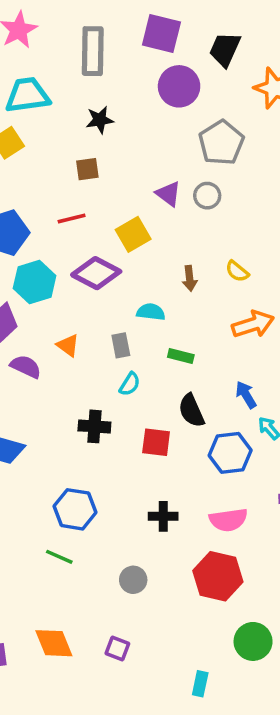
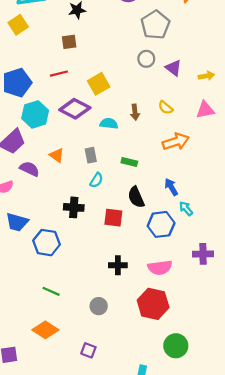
purple triangle: (168, 194) -> (174, 68), moved
cyan semicircle: (151, 312) -> (109, 123), moved
blue hexagon: (75, 509) -> (46, 243), moved
orange diamond: (54, 643) -> (45, 330), moved, turned -35

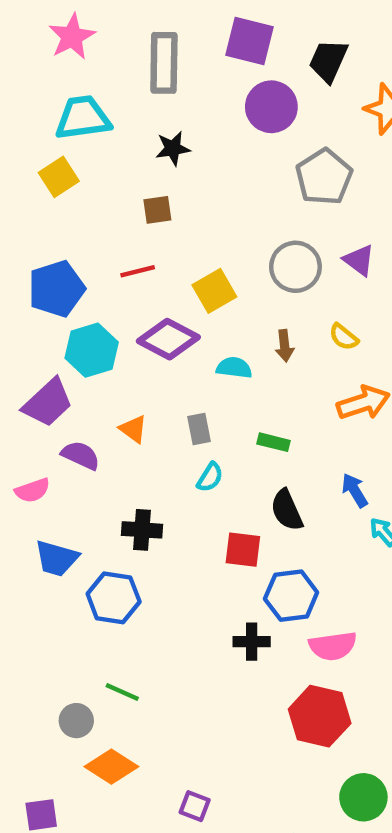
gray circle: (146, 59) -> (295, 267), moved, size x1.5
black cross: (74, 207) -> (142, 530), moved
blue hexagon: (161, 224) -> (291, 596), moved
gray circle: (99, 306) -> (76, 721), moved

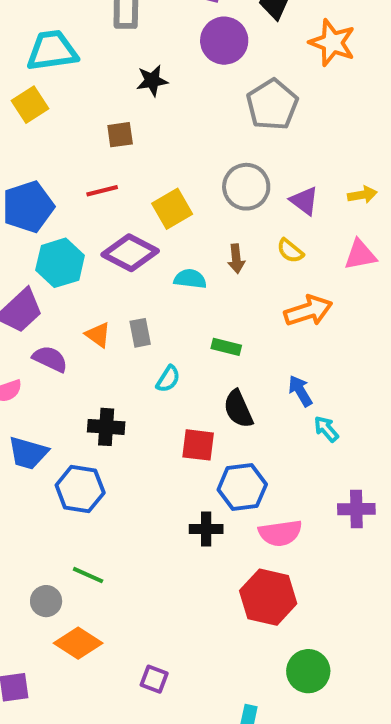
black star: (173, 148) -> (152, 81), moved
purple triangle: (359, 260) -> (304, 201), moved
gray rectangle: (199, 429) -> (140, 333), moved

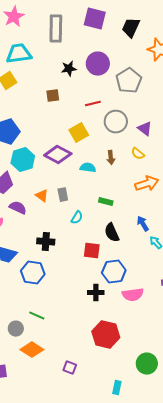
purple circle: (224, 41) -> (98, 64), moved
red line: (102, 191) -> (93, 104), moved
red hexagon: (268, 597) -> (106, 335), moved

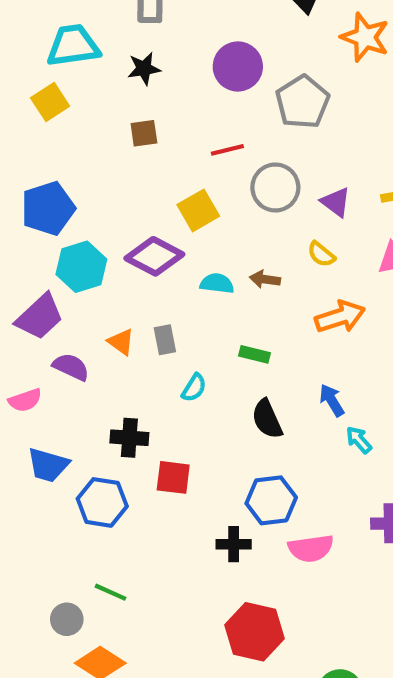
black star: (69, 69) -> (144, 69), moved
brown arrow: (111, 158) -> (265, 279), moved, turned 104
red square: (92, 251) -> (173, 477), moved

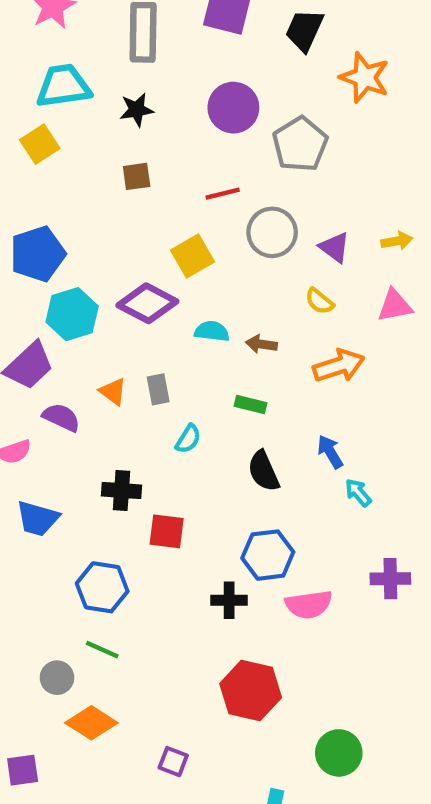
brown arrow: (265, 279) -> (261, 344), moved
blue hexagon: (102, 502) -> (102, 587), moved

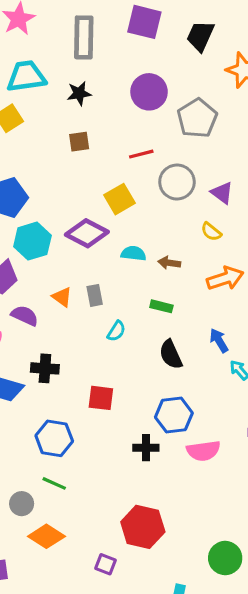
black cross: (122, 490) -> (45, 368), moved
red hexagon: (251, 691) -> (143, 527), moved

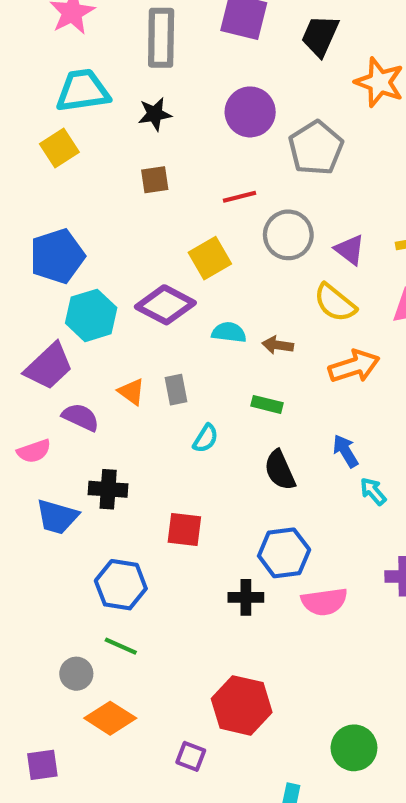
yellow semicircle: (211, 232) -> (335, 303), size x1.5

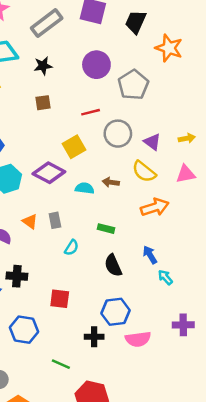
gray rectangle: (161, 38) -> (47, 23), turned 52
brown arrow: (278, 345) -> (111, 182), moved
green line: (121, 646) -> (61, 364), moved

